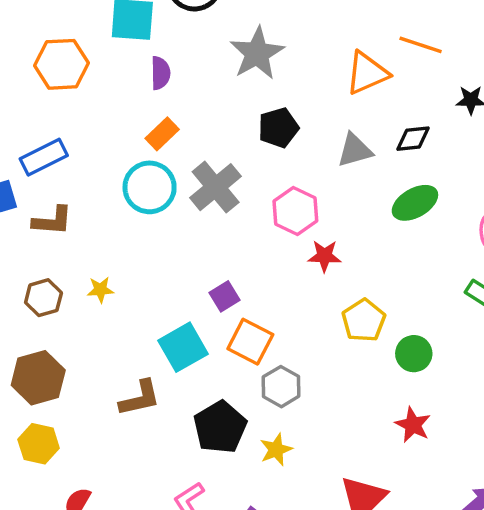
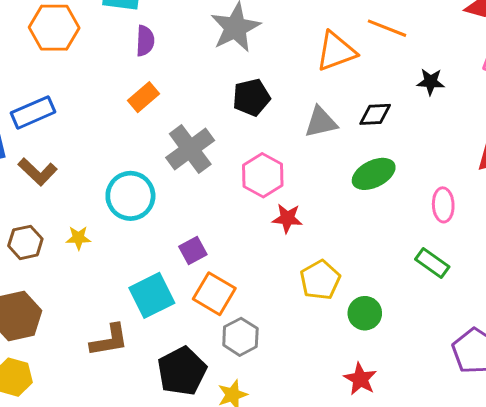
cyan circle: (150, 187) -> (130, 196), moved
brown L-shape: (52, 221) -> (38, 172), turned 36

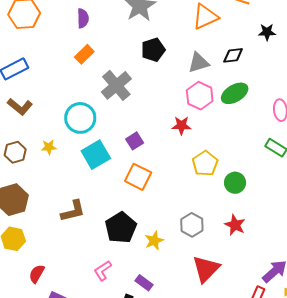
pink hexagon: (263, 175) -> (200, 96), moved
purple square: (193, 251) -> (135, 141), moved
cyan square: (152, 295) -> (96, 155), moved
gray hexagon: (240, 337) -> (192, 225), moved

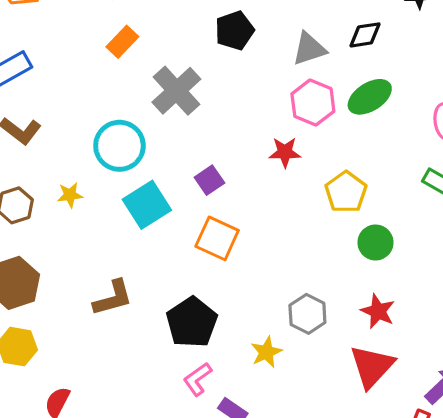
yellow pentagon: (205, 163) -> (346, 192), moved
yellow star: (154, 241) -> (266, 352), moved
red triangle: (206, 269) -> (372, 366), moved
pink L-shape: (103, 271) -> (197, 379), moved

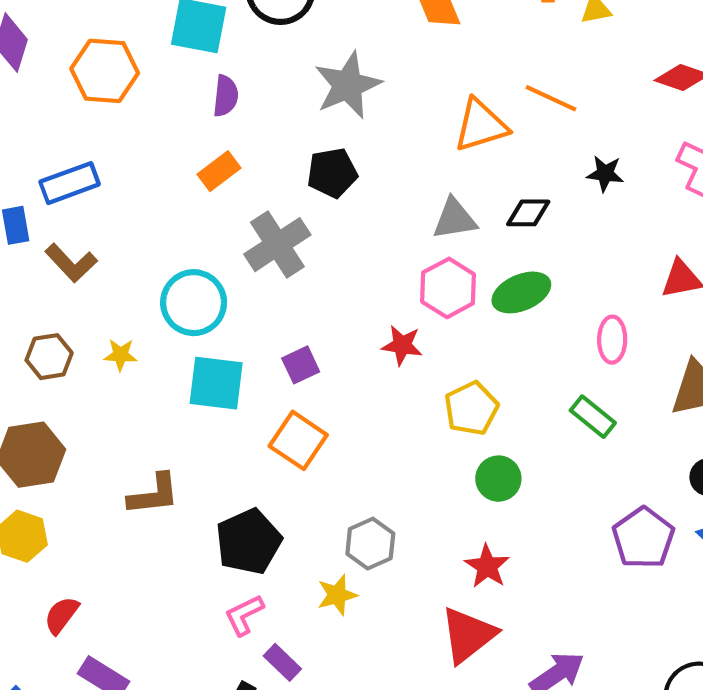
black pentagon: (234, 31) -> (332, 173), moved
cyan square: (147, 205) -> (216, 383), turned 30
gray hexagon: (307, 314) -> (370, 544), moved

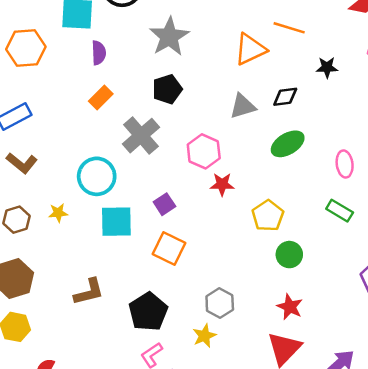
pink hexagon: (448, 288) -> (204, 151), moved

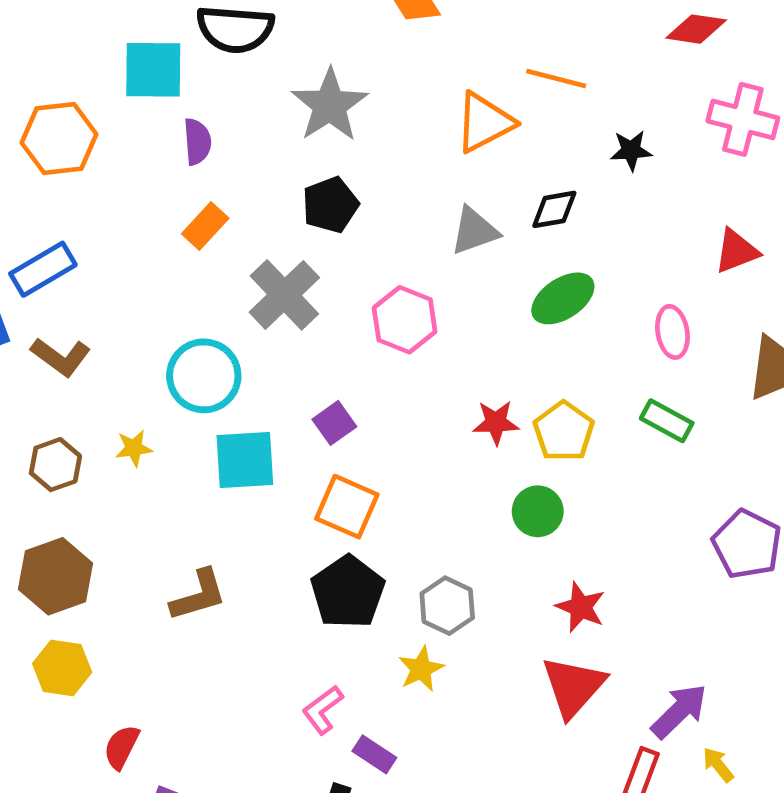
red star: (222, 184) -> (496, 423), moved
yellow pentagon: (268, 216) -> (564, 431), moved
green circle: (289, 255) -> (538, 511), moved
black pentagon: (148, 312) -> (348, 592), moved

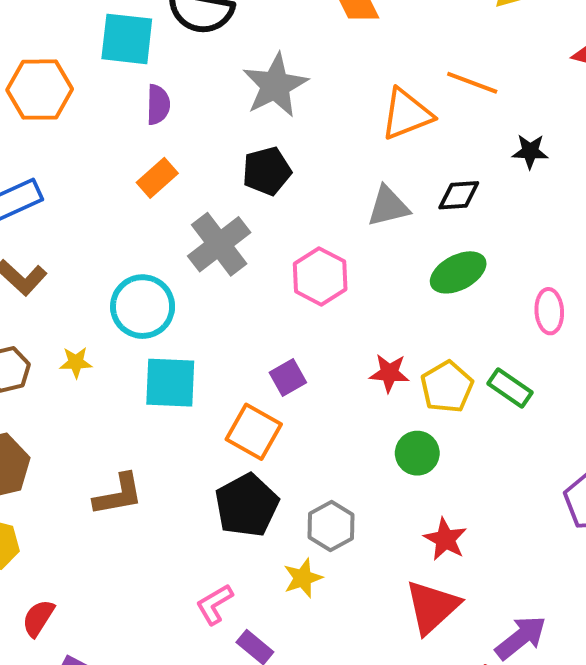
green rectangle: (667, 421) -> (510, 388), moved
purple square: (334, 423) -> (288, 377), moved

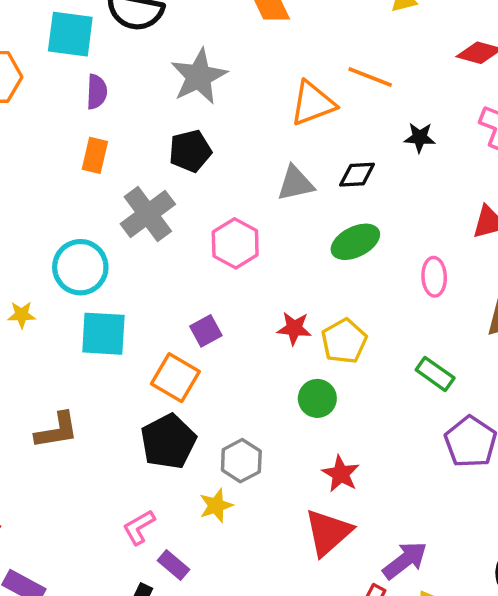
orange rectangle: (157, 178) -> (95, 155), turned -36
green rectangle: (510, 388) -> (435, 374), moved

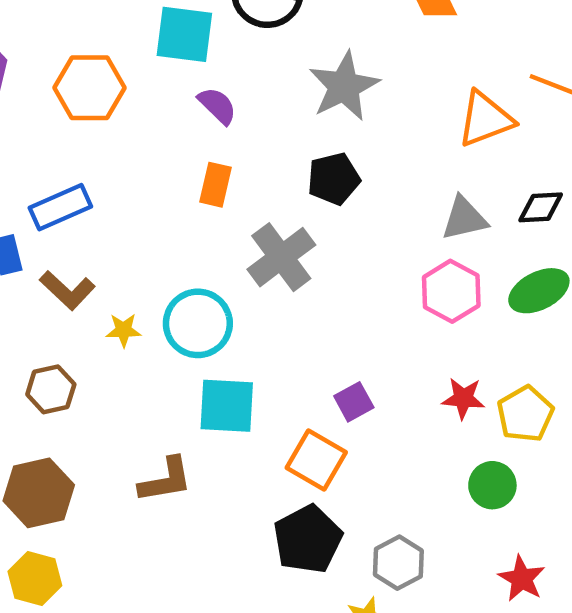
purple semicircle: (97, 92) -> (217, 106), turned -48
pink hexagon: (235, 243) -> (451, 291), moved
yellow star: (22, 315) -> (123, 330), moved
brown L-shape: (57, 430) -> (165, 480), moved

